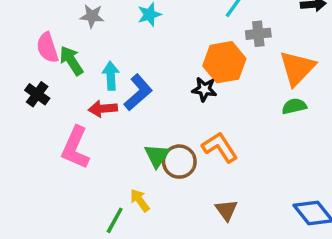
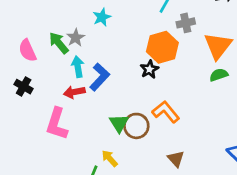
gray star: (92, 16) -> (76, 38), moved, turned -30
green arrow: (71, 61) -> (59, 43), moved
black star: (204, 89) -> (149, 69), turned -30

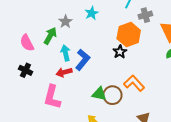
cyan star: (102, 17) -> (92, 13), moved
gray star: (76, 38) -> (65, 22), moved
green arrow: (59, 43) -> (50, 36), turned 72
green triangle: (119, 123) -> (99, 94), turned -42

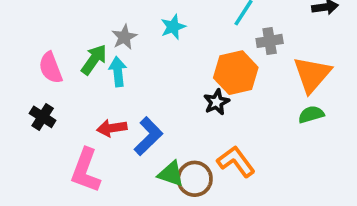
cyan arrow: (66, 53) -> (118, 72), moved
blue L-shape: (83, 60) -> (148, 136), moved

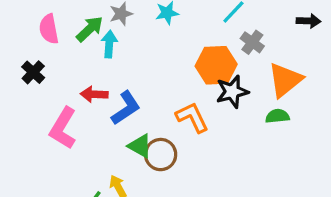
gray cross: (270, 41) -> (252, 42), turned 35
black star: (216, 102) -> (232, 92), moved, size x1.4
orange L-shape: (236, 162) -> (192, 117), moved

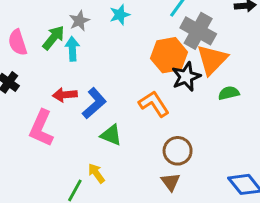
gray cross: (252, 42) -> (198, 31), size x1.6
orange triangle: (285, 80) -> (212, 60), moved
brown circle: (161, 155) -> (178, 151), moved

